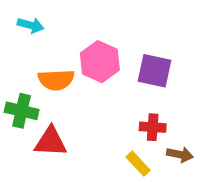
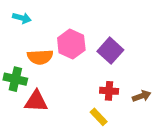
purple square: (154, 71) -> (110, 51), turned 30
brown arrow: (180, 154) -> (142, 96), moved, turned -30

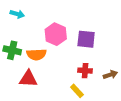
purple square: (110, 51) -> (86, 39), turned -36
orange semicircle: (40, 57) -> (36, 54), moved
green cross: (15, 79) -> (12, 50), moved

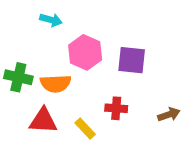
cyan arrow: (17, 14) -> (51, 20), moved
red cross: (85, 71) -> (116, 108), moved
yellow rectangle: (77, 91) -> (85, 129), moved

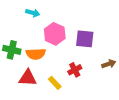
red cross: (116, 108) -> (75, 70), turned -32
brown arrow: (169, 115) -> (109, 64), moved

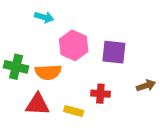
red cross: (75, 70) -> (100, 94), turned 32
yellow rectangle: (55, 83) -> (74, 111), turned -32

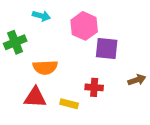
pink hexagon: (74, 45) -> (84, 26), moved
green cross: (16, 67) -> (15, 42), moved, turned -35

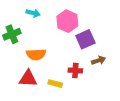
purple square: (107, 49) -> (85, 39), turned -30
brown arrow: (137, 80) -> (99, 60), moved

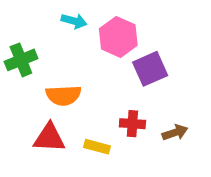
cyan arrow: (33, 13) -> (74, 21), moved
brown arrow: (99, 60) -> (175, 132), moved

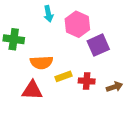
cyan arrow: (74, 21) -> (48, 14), turned 63
green cross: (21, 60) -> (14, 39), turned 30
yellow rectangle: (97, 147) -> (63, 76), moved, turned -35

